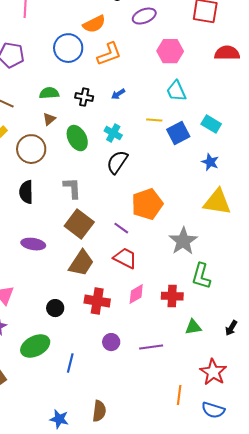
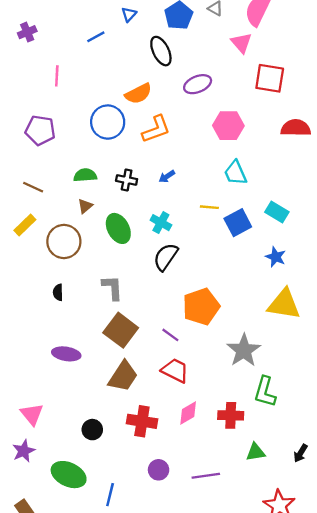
black semicircle: (26, 192) -> (58, 292), size x0.6
green ellipse: (35, 346) -> (69, 475), turned 52

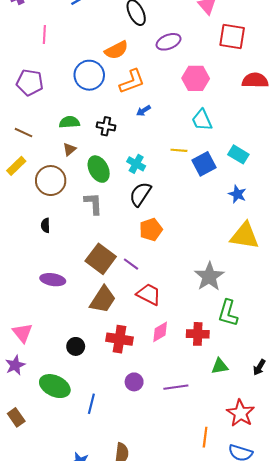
blue arrow: (167, 176) -> (143, 111), moved
gray L-shape: (112, 288) -> (93, 203), moved
orange pentagon: (201, 307) -> (151, 230), moved, size x0.7
purple line: (170, 335) -> (131, 264), moved

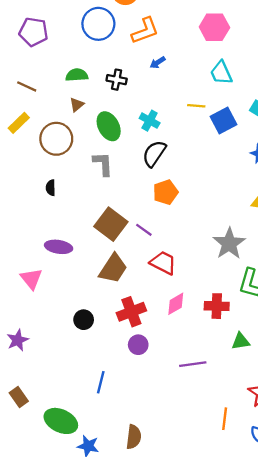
pink triangle: (22, 333) -> (31, 279), moved
red cross: (119, 339) -> (131, 312), turned -30
purple circle: (134, 382) -> (138, 345), moved
green ellipse: (55, 386) -> (61, 421), moved

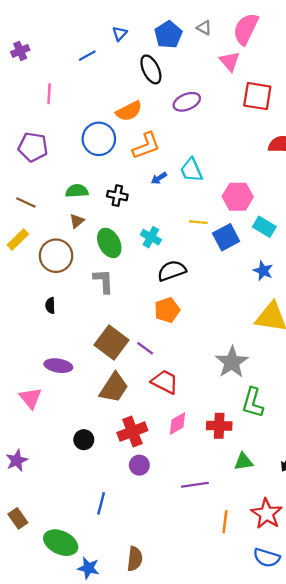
pink hexagon: (214, 27) -> (238, 197), moved
cyan trapezoid: (221, 73) -> (191, 170), moved
black semicircle: (154, 154) -> (172, 271), moved, turned 36
orange line: (225, 419) -> (225, 522), moved

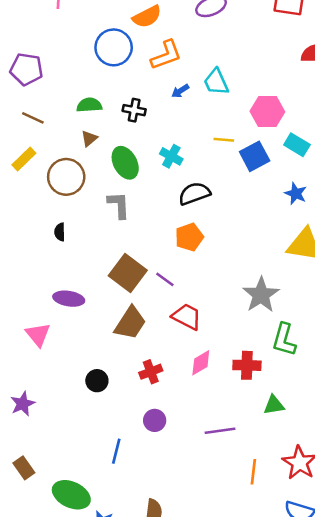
purple pentagon: (33, 147) -> (26, 69), moved
red cross: (132, 432) -> (151, 372), size x0.7
purple circle: (139, 465) -> (155, 420), moved

